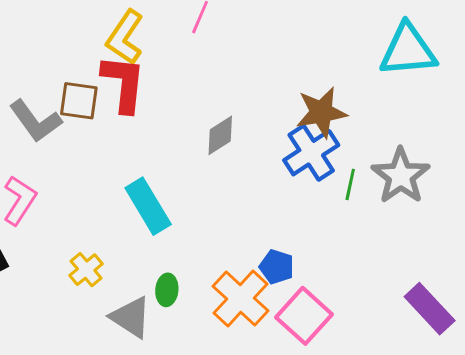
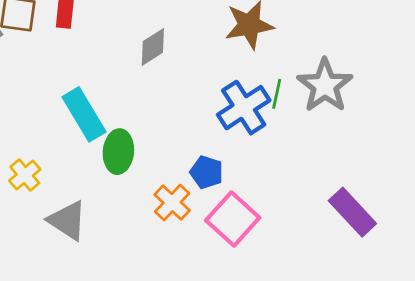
blue cross: (311, 153) -> (244, 108), moved
green ellipse: (167, 290) -> (118, 152), moved, size x1.4
orange cross: (240, 299) -> (172, 203), size x0.7

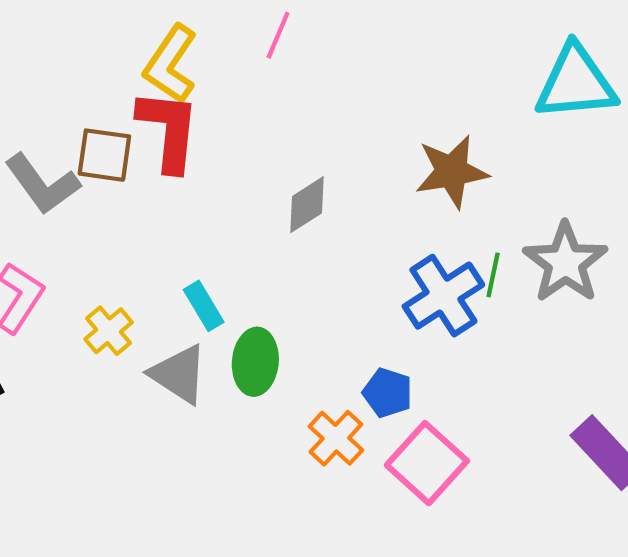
cyan rectangle: (84, 114) -> (204, 306), size x0.6
yellow cross: (25, 175) -> (109, 331), moved
gray triangle: (67, 220) -> (179, 374), moved

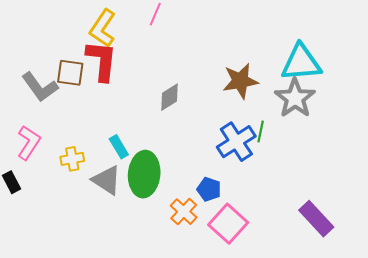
cyan triangle: (576, 83) -> (301, 63), moved
gray star: (565, 263) -> (295, 98), moved
yellow cross: (109, 331) -> (72, 159), turned 30
green ellipse: (255, 362) -> (144, 174), size x1.4

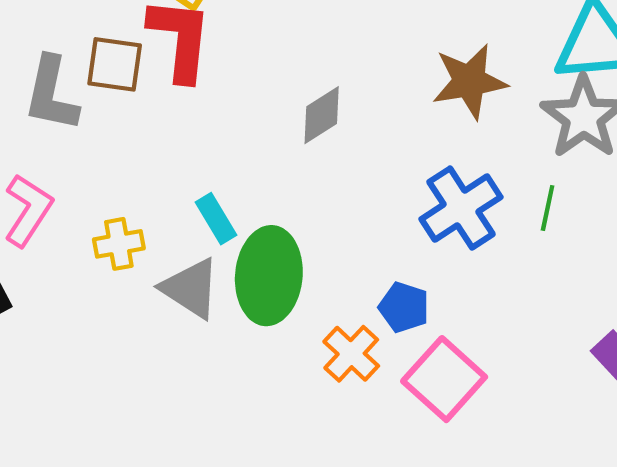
gray L-shape: (40, 87) -> (51, 94), turned 48
green line: (261, 132) -> (548, 208), moved

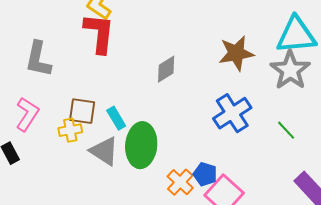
brown square: (115, 64) -> (82, 111), moved
green line: (548, 208) -> (286, 130), moved, turned -55
blue pentagon: (404, 307) -> (205, 174), moved

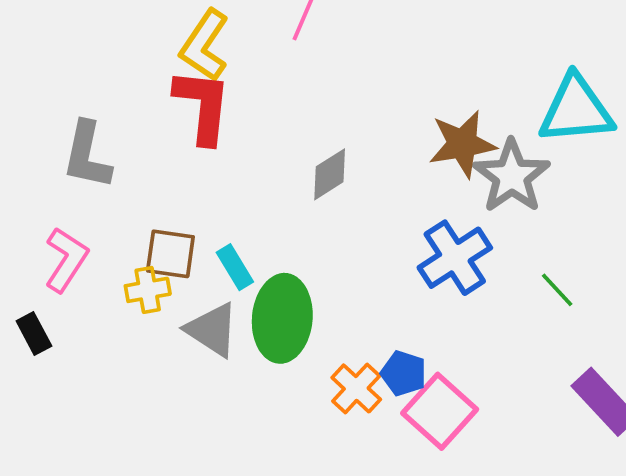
gray star: (290, 70) -> (512, 176), moved

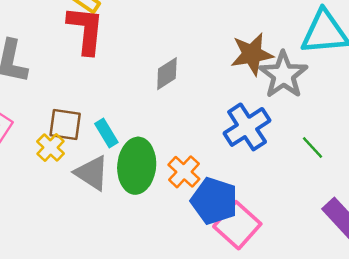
yellow cross: (148, 290) -> (51, 148), turned -36
blue pentagon: (404, 373) -> (214, 201), size x1.6
orange cross: (356, 388) -> (184, 172), moved

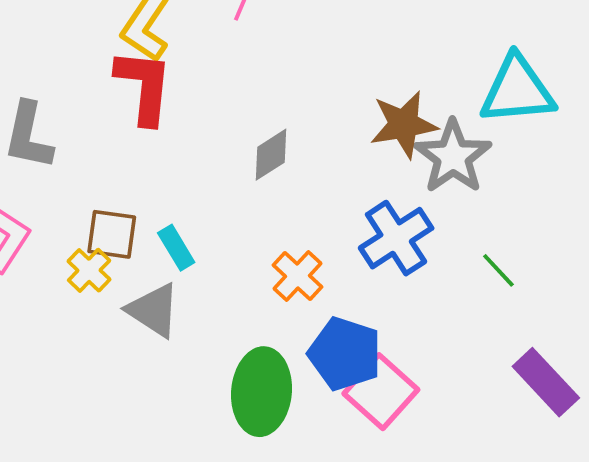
green ellipse: (137, 166) -> (262, 392), moved
orange cross: (184, 172) -> (298, 276), moved

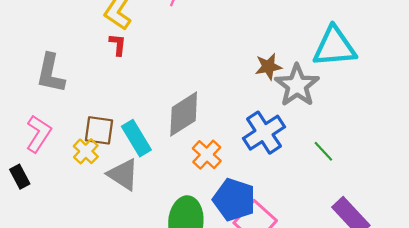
red L-shape: (144, 86) -> (118, 45), size x0.5
brown star: (404, 124) -> (268, 67), size x0.7
gray diamond: (271, 155) -> (184, 114), moved, size x1.5
cyan rectangle: (176, 248) -> (136, 138), size x1.4

